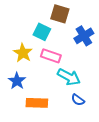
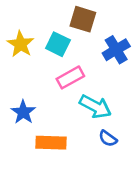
yellow star: (23, 53) -> (20, 44), moved
pink rectangle: (51, 56) -> (70, 77), turned -48

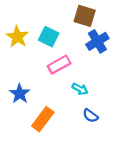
brown square: (83, 19) -> (85, 16), moved
cyan arrow: (95, 107) -> (80, 89), size x0.6
orange rectangle: (51, 143) -> (43, 119), turned -55

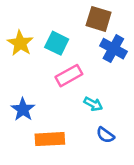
blue cross: (97, 41) -> (113, 49), turned -30
orange rectangle: (43, 119) -> (50, 139), turned 50

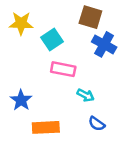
yellow star: (20, 43) -> (21, 23), moved, turned -30
cyan square: (57, 43) -> (52, 39), turned 30
pink rectangle: (69, 76) -> (63, 69), turned 40

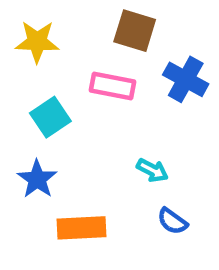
brown square: (90, 17) -> (135, 31), moved
cyan square: (52, 39) -> (50, 117), moved
pink rectangle: (63, 69) -> (113, 86), moved

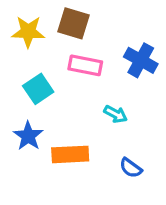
brown square: (135, 31) -> (74, 23), moved
cyan arrow: (152, 170) -> (116, 114), moved
orange rectangle: (82, 228) -> (70, 154), moved

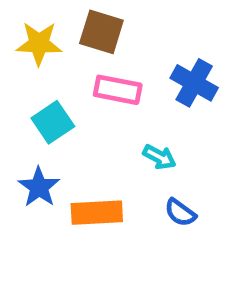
blue semicircle: (131, 168) -> (180, 213), moved

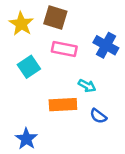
yellow star: (39, 44) -> (21, 24), turned 30
blue star: (39, 187) -> (26, 139), moved
orange rectangle: (97, 213) -> (63, 105), moved

